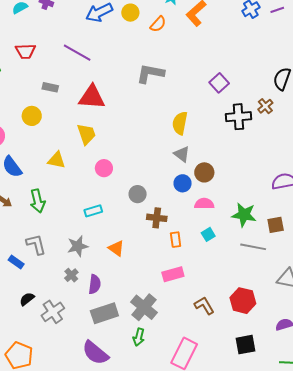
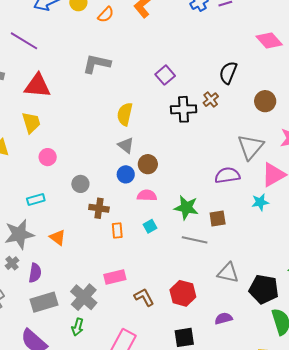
gray star: (78, 246) -> (19, 234), size x1.4
pink rectangle: (173, 274) -> (115, 277), moved

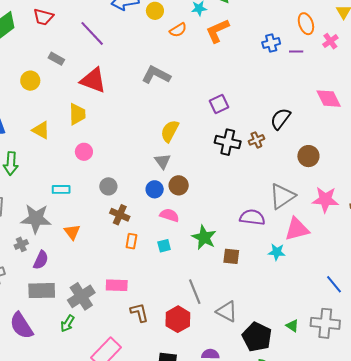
gray line: (195, 240) -> (195, 292), moved, turned 40

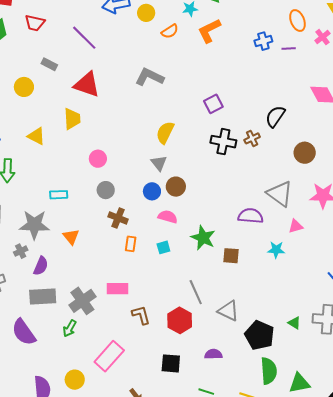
pink circle: (84, 152) -> (98, 159), moved
gray triangle: (282, 196) -> (280, 194), turned -48
pink triangle: (297, 229) -> (296, 226), size x0.6

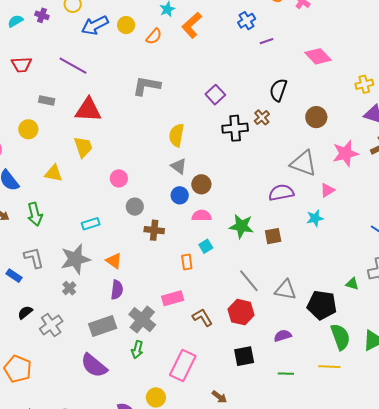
purple line: (289, 49) -> (267, 41), moved
orange rectangle: (131, 244) -> (187, 262), moved
purple semicircle: (41, 266) -> (117, 290), moved

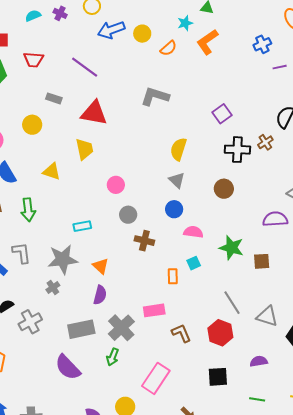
brown circle: (201, 184) -> (224, 189), moved

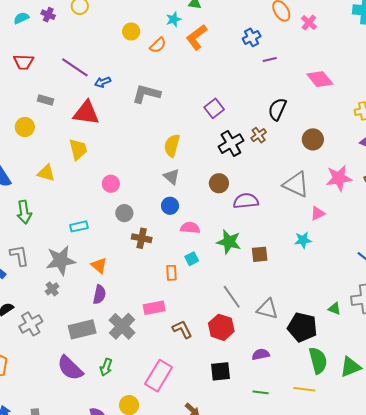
blue arrow: (111, 30) -> (103, 82), moved, size x0.6
black cross: (237, 150) -> (231, 144), turned -30
purple semicircle: (275, 219) -> (246, 201), moved
green arrow: (113, 357) -> (106, 367), moved

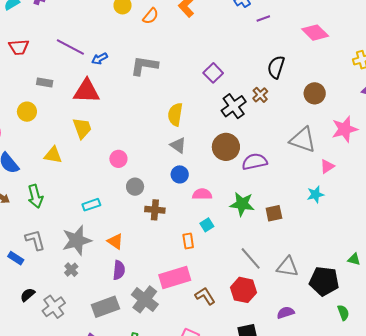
brown circle: (219, 183) -> (226, 147), size x1.4
pink rectangle: (154, 308) -> (175, 278), size x1.4
green semicircle: (318, 360) -> (343, 313), size x0.6

